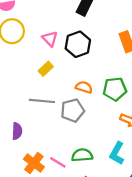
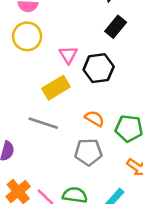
yellow rectangle: (46, 69) -> (56, 88), size x1.5
gray pentagon: (73, 110) -> (88, 152), moved

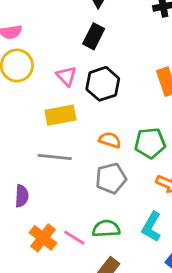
black rectangle: (116, 27) -> (94, 36), moved
yellow rectangle: (56, 88) -> (60, 115), turned 32

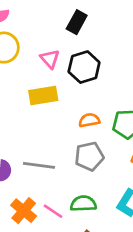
orange semicircle: (110, 140) -> (89, 120), turned -30
gray line: (55, 157) -> (39, 165), moved

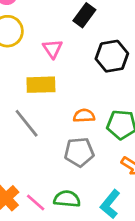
black hexagon: (84, 67) -> (112, 56), moved
gray line: (39, 165) -> (27, 123), moved, turned 36

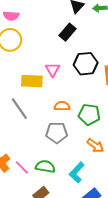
pink triangle: (53, 49) -> (53, 70), moved

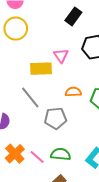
gray pentagon: (57, 133) -> (56, 118), moved

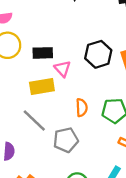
black rectangle: (73, 16) -> (43, 53), moved, turned 60
orange semicircle: (73, 92) -> (82, 108), turned 98

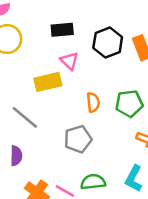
black rectangle: (43, 53) -> (62, 30), moved
gray line: (34, 121) -> (25, 117), moved

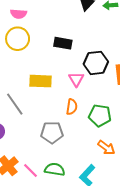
pink triangle: (69, 61) -> (76, 79), moved

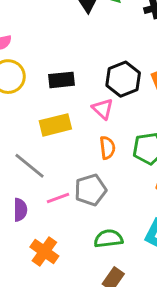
black rectangle: (63, 43) -> (62, 80), moved
pink line: (31, 171) -> (58, 198), moved, turned -49

